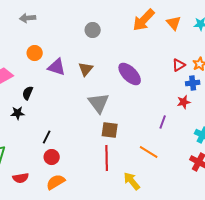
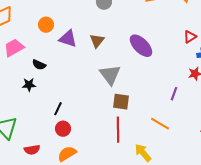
black semicircle: (28, 93) -> (39, 65), turned -88

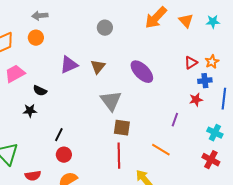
orange circle: (46, 25) -> (36, 38), moved
purple triangle: (68, 39) -> (69, 65), turned -42

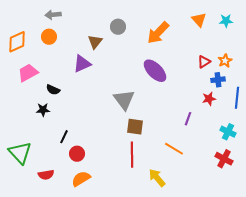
orange arrow: (156, 18) -> (158, 33), moved
brown triangle: (98, 67) -> (95, 42), moved
black line: (59, 135) -> (64, 137), moved

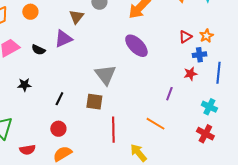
black semicircle: (53, 90) -> (38, 50), moved
brown square: (135, 127) -> (94, 102), moved
black line: (64, 137) -> (59, 99), moved

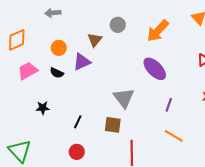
orange circle: (30, 12) -> (59, 48), moved
purple line: (169, 94) -> (169, 105), moved
orange line: (155, 124) -> (174, 136), moved

